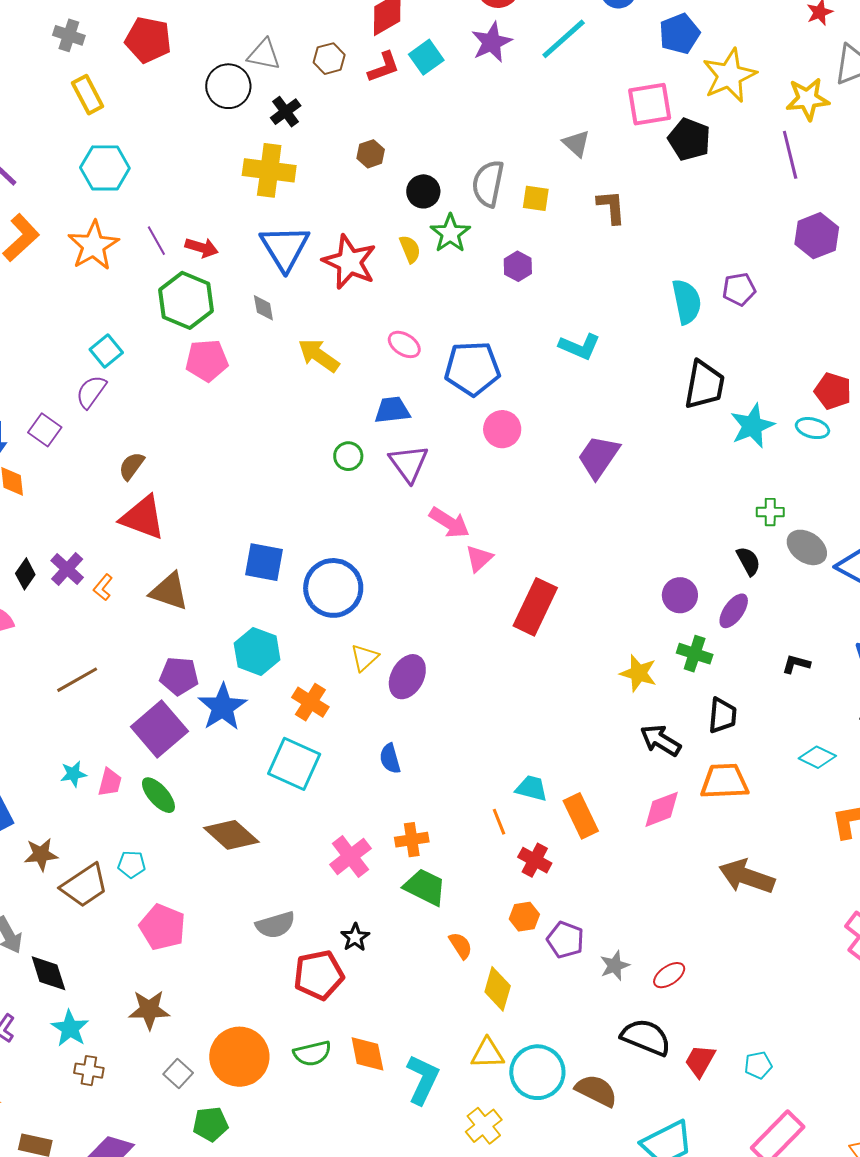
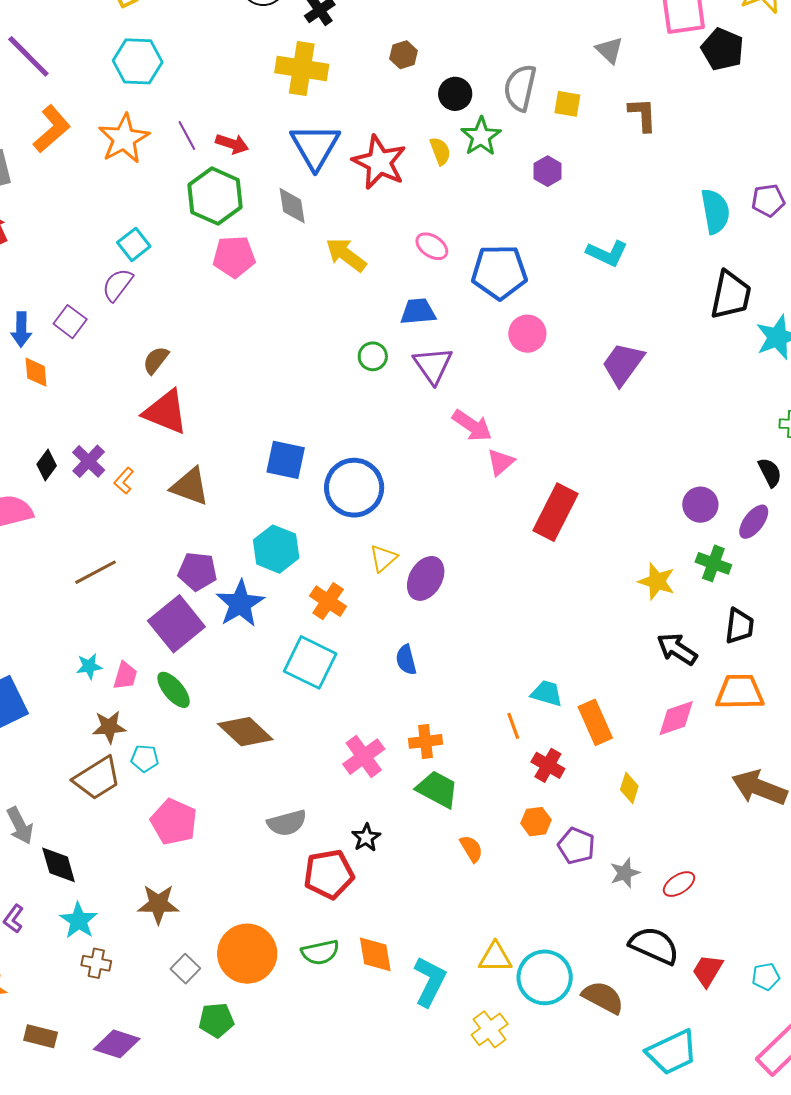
gray diamond: (263, 308) -> (292, 206), size x1.4
brown star: (41, 854) -> (109, 727), moved
yellow diamond: (498, 989) -> (629, 788), moved, size x0.7

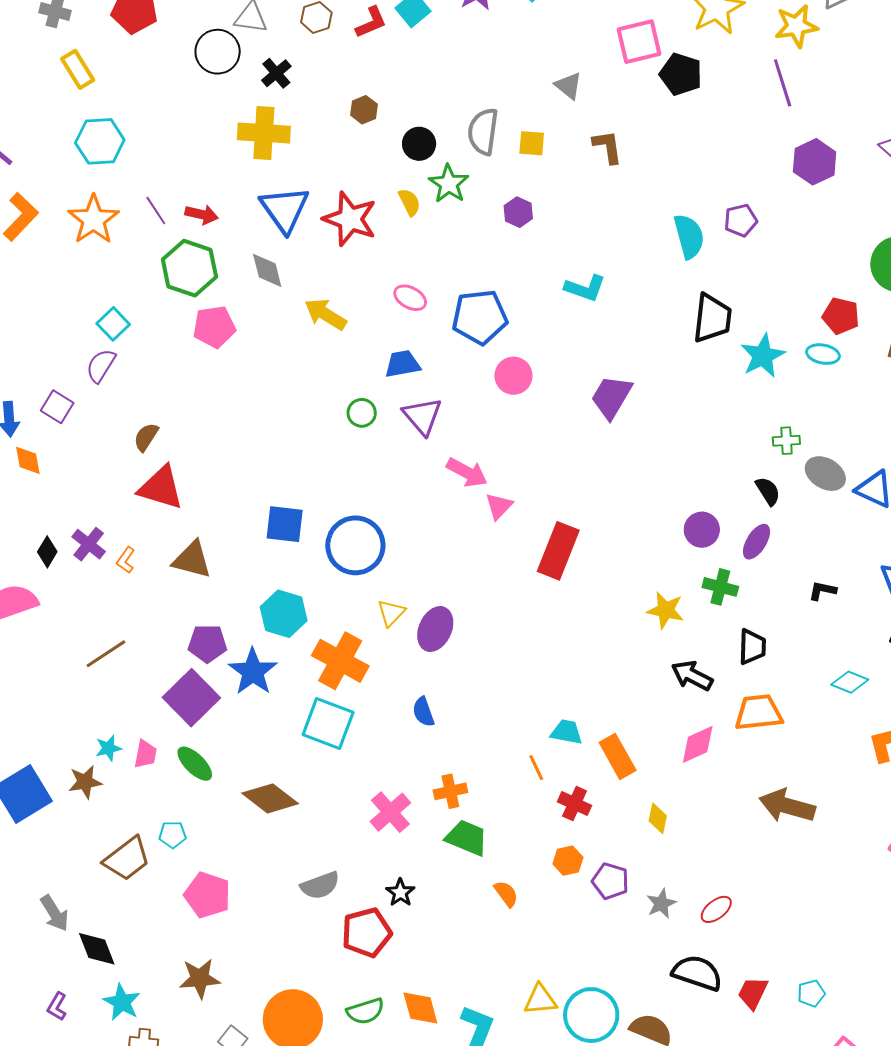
orange cross: (328, 601) -> (340, 661), size x1.5
brown star: (109, 727) -> (85, 782), moved

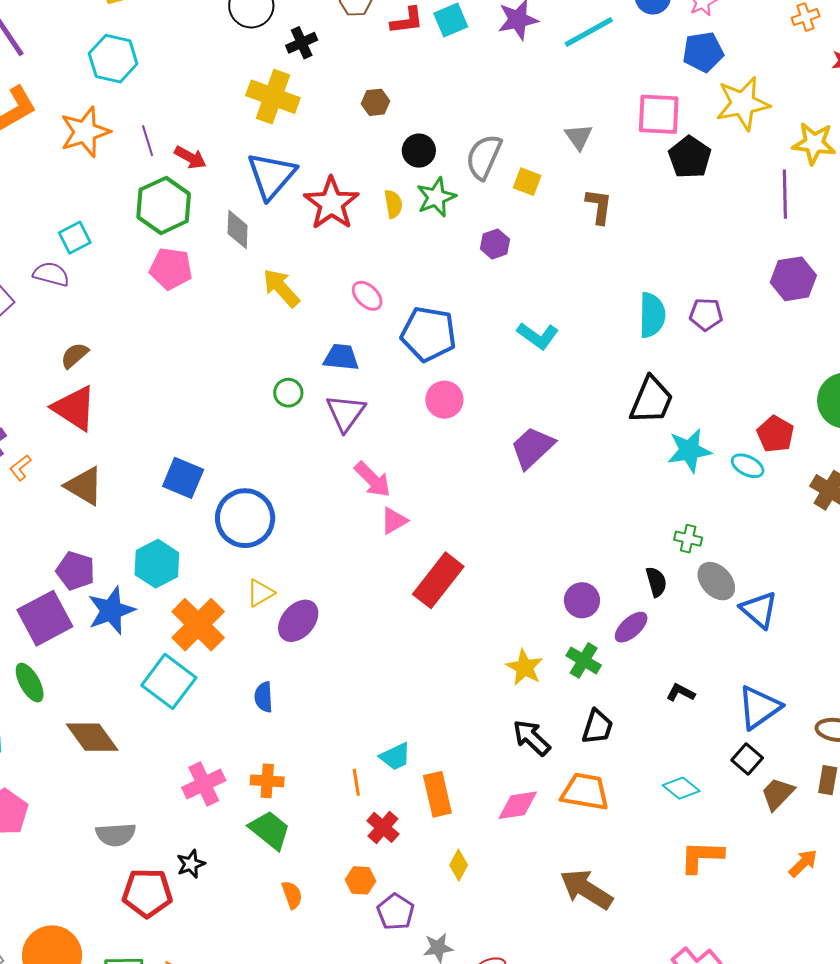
purple semicircle: (101, 366) -> (51, 274), turned 57
cyan trapezoid: (567, 732) -> (395, 757), turned 128

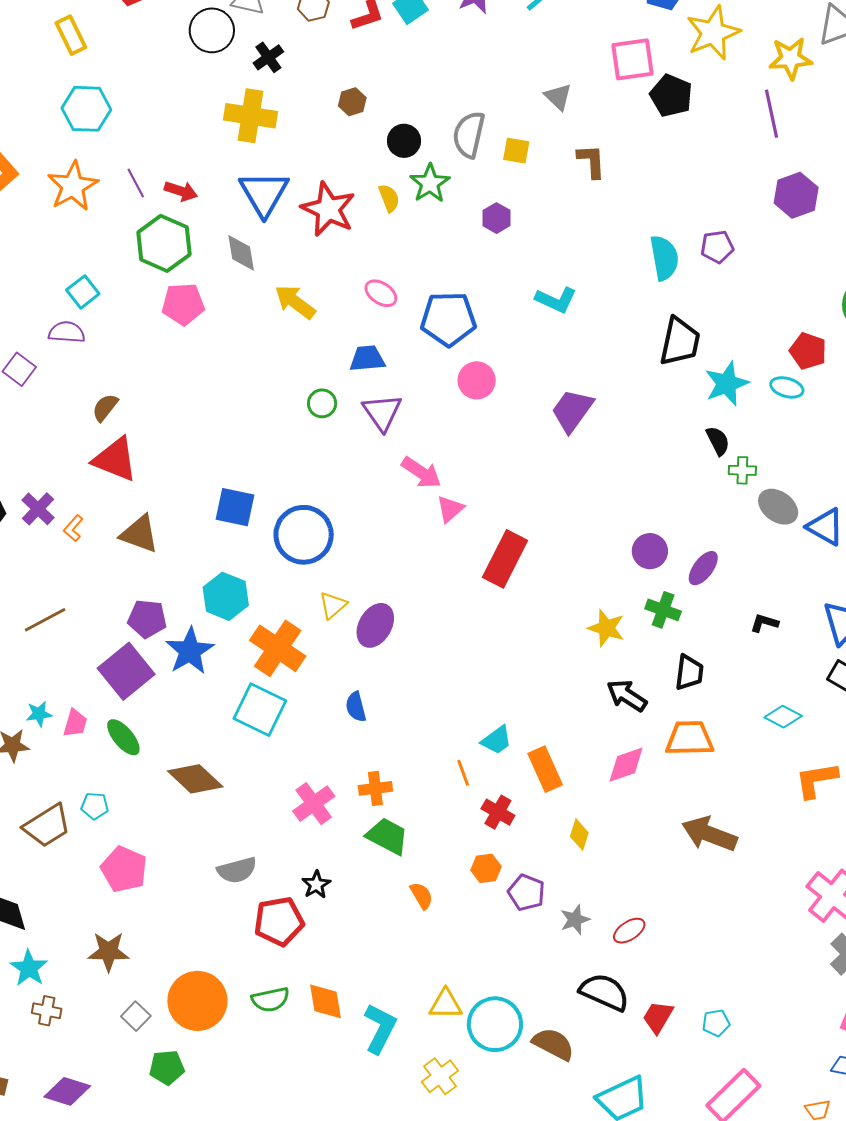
black semicircle: (656, 582) -> (718, 441), moved

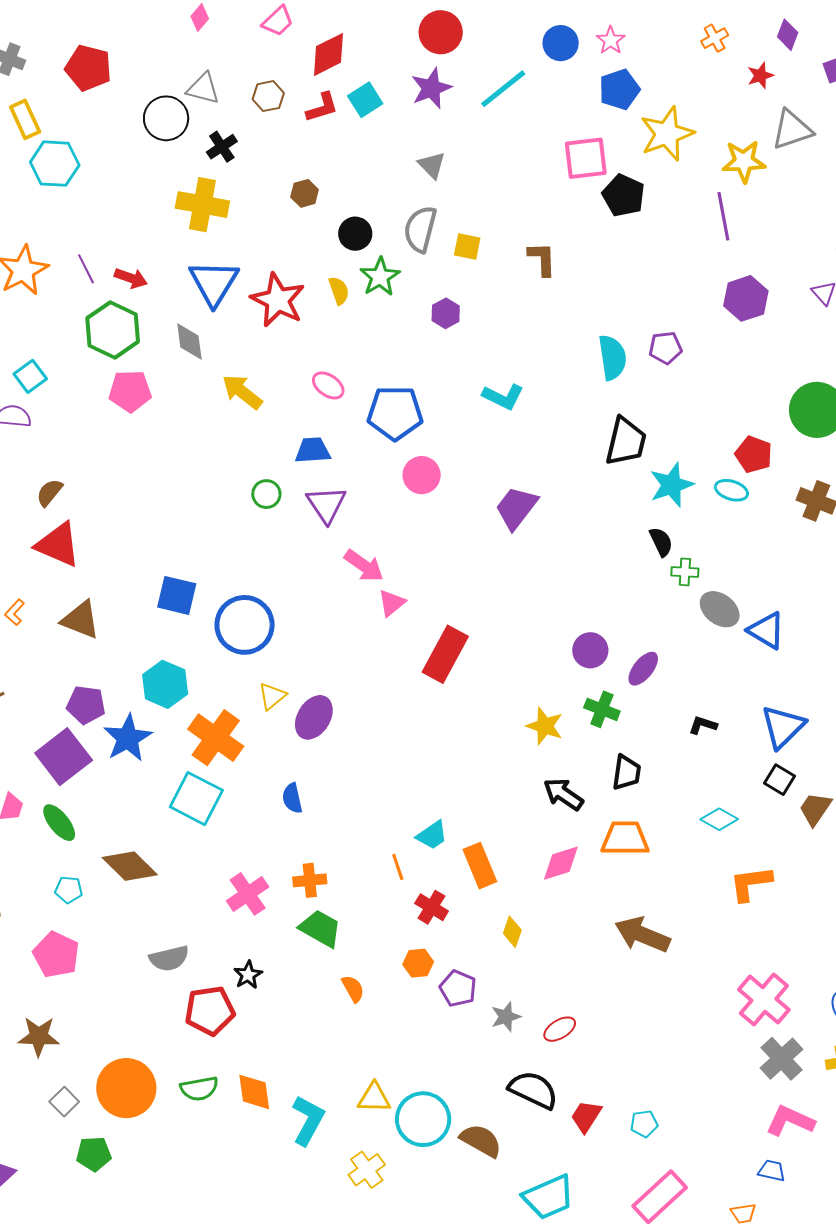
gray triangle: (558, 97) -> (432, 165), moved
cyan hexagon: (86, 109) -> (55, 164), moved
cyan pentagon: (95, 806) -> (69, 890), moved

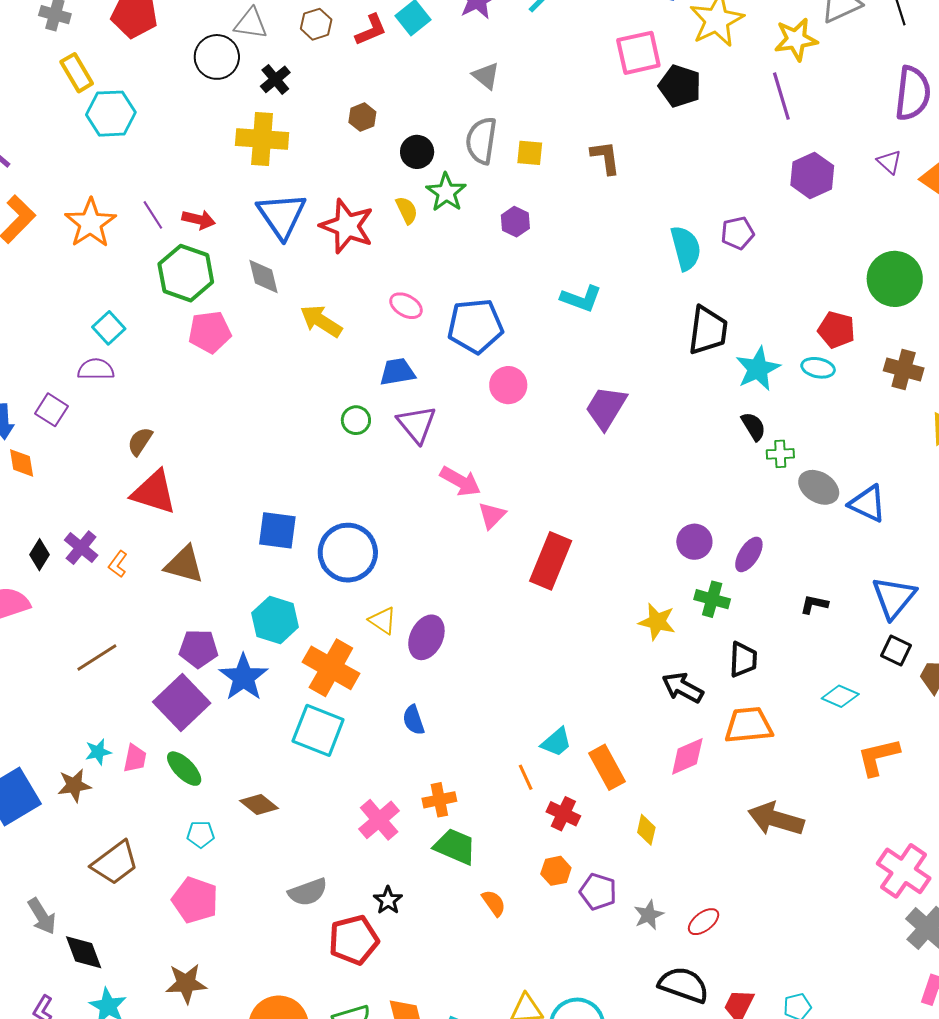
yellow triangle: (272, 696) -> (383, 620), turned -40
brown diamond: (130, 866) -> (259, 804), size x0.7

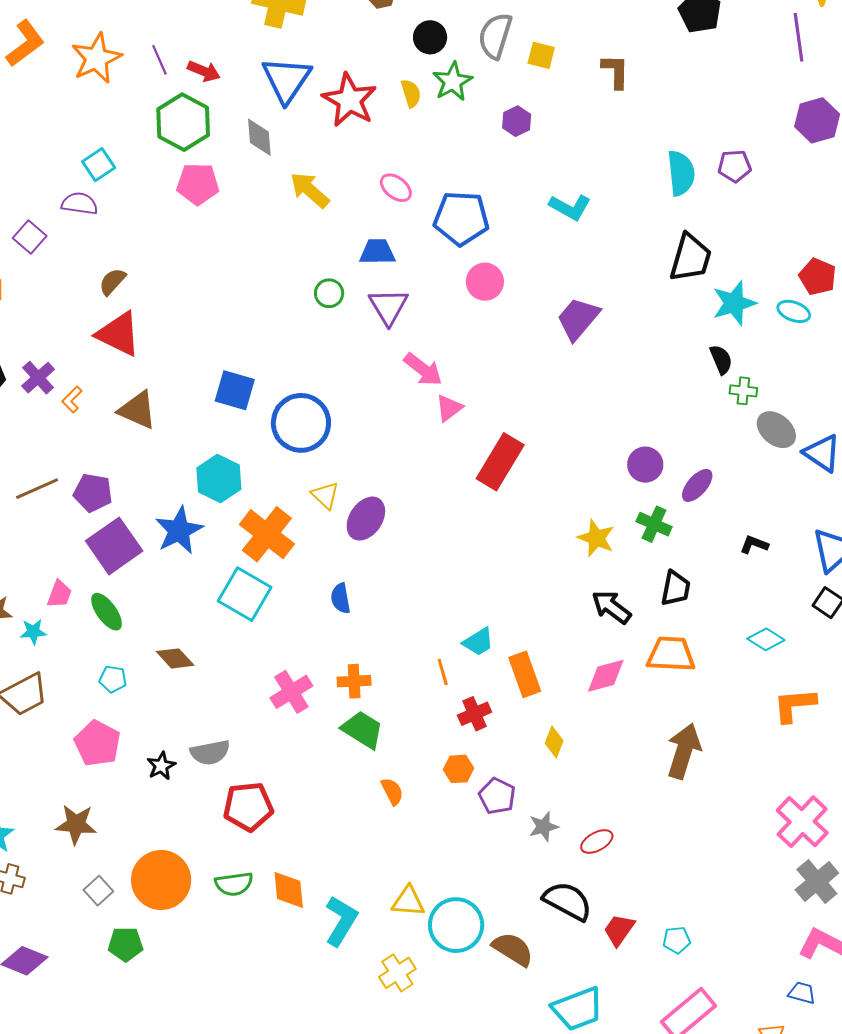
purple pentagon: (198, 649) -> (93, 493), moved
cyan star: (98, 752) -> (33, 632), moved
red cross: (563, 814) -> (475, 714), turned 32
brown arrow: (776, 819) -> (684, 751), turned 82
black star: (388, 900) -> (161, 766), moved

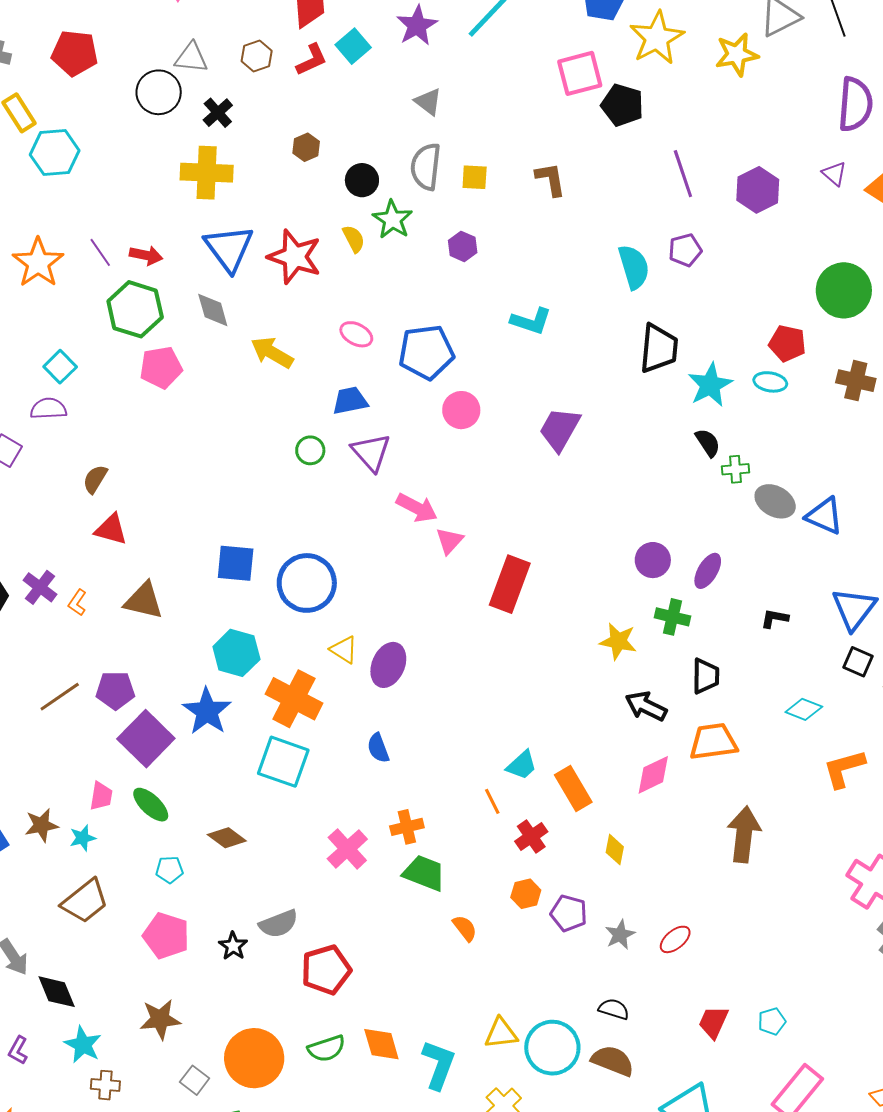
purple line: (799, 37) -> (683, 174), moved
red triangle: (119, 334) -> (111, 529), size x0.7
black semicircle: (568, 901) -> (614, 1009), moved, size x0.6

